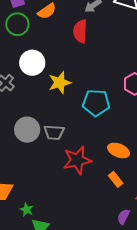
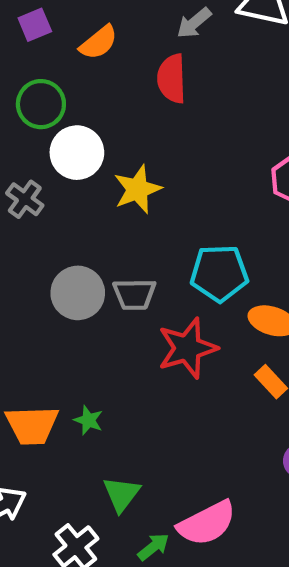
green circle: (17, 24) -> (41, 104), moved
cyan pentagon: (96, 103) -> (219, 273), moved
green star: (27, 210) -> (88, 420), moved

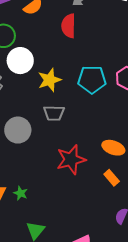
cyan pentagon: (219, 273) -> (92, 79), moved
gray trapezoid: (134, 294) -> (54, 113), moved

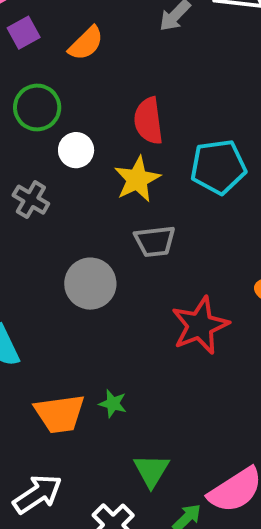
red semicircle: (69, 26) -> (148, 121), moved
white circle: (20, 61) -> (76, 150), size x0.7

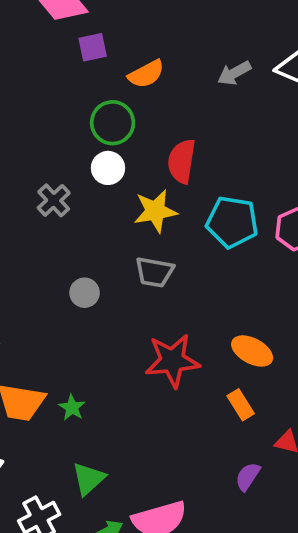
green circle: (37, 108) -> (113, 123), moved
gray circle: (90, 284) -> (85, 293), size x0.6

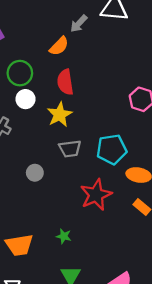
orange semicircle: (146, 74) -> (59, 46), moved
cyan pentagon: (232, 222) -> (112, 149), moved
green star: (72, 408) -> (64, 236), moved

